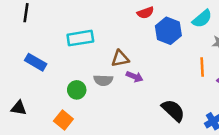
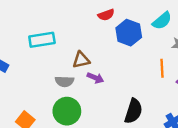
green circle: (77, 90) -> (67, 111), moved, size x1.5
black semicircle: (173, 110) -> (133, 111), turned 65

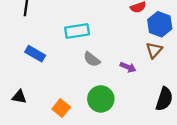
brown triangle: (81, 60) -> (154, 50), moved, turned -36
gray semicircle: (64, 81) -> (92, 59), moved, turned 36

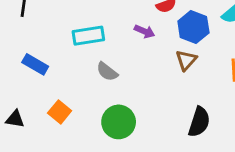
purple arrow: (128, 67) -> (144, 31), moved
orange square: (61, 108) -> (60, 112), moved

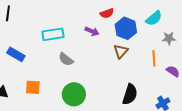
orange square: (60, 112) -> (33, 87), turned -35

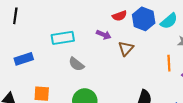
blue hexagon: (126, 28) -> (144, 19), moved
brown triangle: (121, 51) -> (126, 48), moved
blue rectangle: (16, 54) -> (24, 59), turned -48

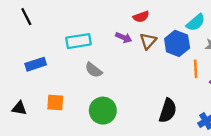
black line: (15, 16) -> (26, 17), turned -35
blue hexagon: (144, 19) -> (177, 43), moved
brown triangle: (126, 48) -> (148, 41), moved

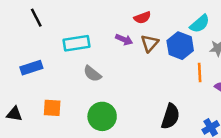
black line: (26, 17) -> (36, 18), moved

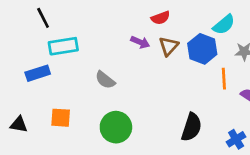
cyan rectangle: (77, 43) -> (63, 46), moved

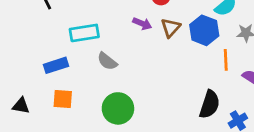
cyan rectangle: (63, 46) -> (84, 33), moved
blue rectangle: (38, 73) -> (56, 65), moved
black semicircle: (192, 127) -> (210, 104), moved

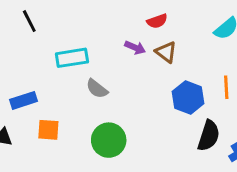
brown triangle: (171, 28) -> (166, 52), turned -35
blue hexagon: (204, 30) -> (188, 97), moved
blue rectangle: (56, 65) -> (23, 100), moved

